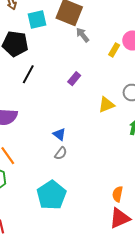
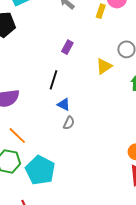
black line: (28, 74) -> (54, 80), moved
cyan pentagon: (51, 195) -> (40, 170), moved

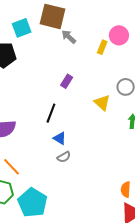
yellow triangle: (104, 66) -> (102, 103), turned -48
gray semicircle: (69, 123) -> (64, 157), turned 32

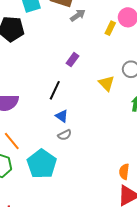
gray arrow: (69, 37) -> (78, 15), turned 98
cyan pentagon: (33, 203) -> (42, 164), moved

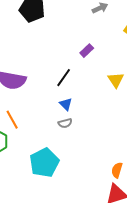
cyan pentagon: (42, 164) -> (44, 163), moved

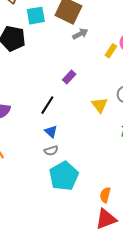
cyan pentagon: (44, 163) -> (64, 176), moved

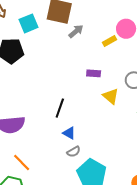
yellow rectangle: (111, 51) -> (109, 41), turned 40
purple rectangle: (69, 77) -> (94, 73), moved, turned 64

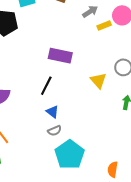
gray arrow: (76, 31) -> (90, 12), moved
purple rectangle: (94, 73) -> (60, 56), moved, size x1.6

